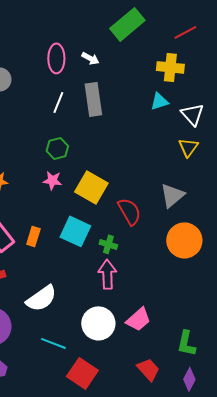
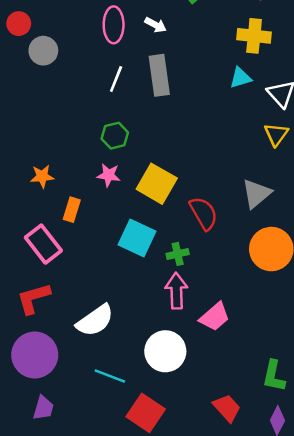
orange rectangle: (33, 236) -> (72, 210), moved
green cross: (108, 244) -> (178, 254), turned -30
pink trapezoid: (138, 319) -> (215, 317), moved

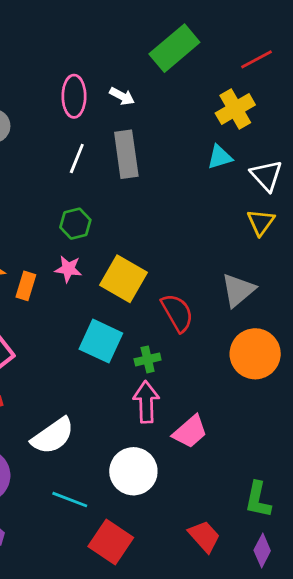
yellow cross: (254, 36) -> (235, 109), turned -36
orange rectangle: (72, 210) -> (26, 286), moved

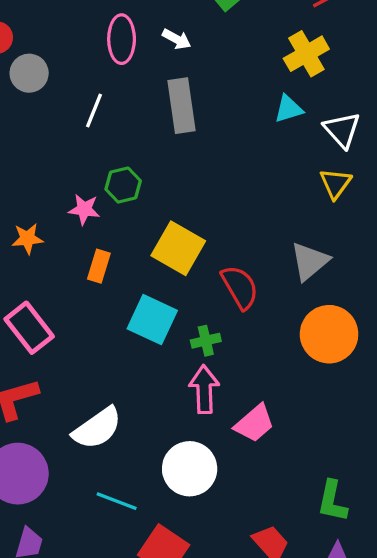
white line: (77, 159) -> (94, 110), moved
pink star: (68, 269) -> (84, 209), moved
orange rectangle: (26, 286) -> (99, 266), moved

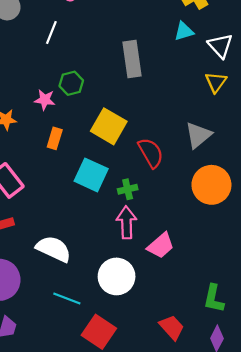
gray rectangle: (181, 106) -> (132, 59), moved
white semicircle: (97, 428) -> (54, 249), turned -120

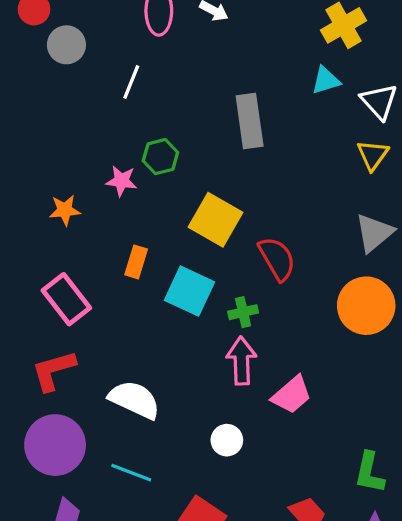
gray triangle: (198, 135) -> (374, 233), moved
orange rectangle: (55, 138) -> (136, 262), moved
white circle: (117, 276) -> (227, 440), size x0.6
cyan line: (67, 299) -> (131, 473), moved

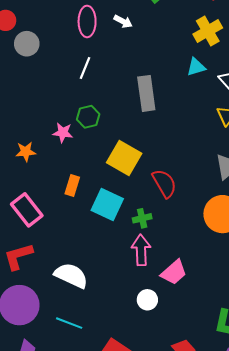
white line: (131, 82) -> (85, 68), moved
white circle: (227, 440) -> (147, 300), moved

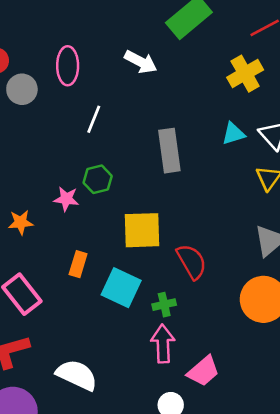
pink ellipse: (87, 21) -> (68, 66), moved
white arrow: (123, 21) -> (141, 62), size x1.4
cyan triangle: (196, 67) -> (233, 134), moved
yellow square: (124, 158) -> (142, 230), turned -32

